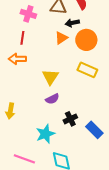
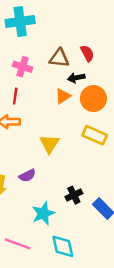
purple semicircle: (52, 99) -> (27, 176), moved

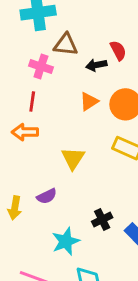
brown triangle: (59, 58) -> (66, 45), moved
black arrow: (76, 78) -> (96, 65), moved

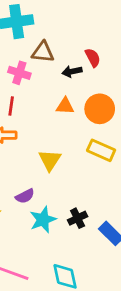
orange triangle: (89, 101) -> (65, 106), turned 36
cyan star: (66, 241) -> (43, 220), moved

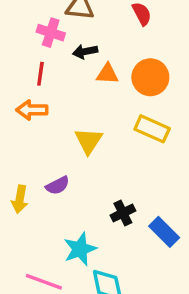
black arrow: (72, 71) -> (85, 51), moved
cyan star: (43, 220) -> (80, 249), moved

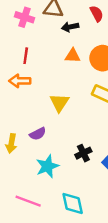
pink cross: (51, 33) -> (24, 17), moved
black arrow: (85, 51) -> (70, 27), moved
cyan star: (80, 249) -> (47, 166), moved

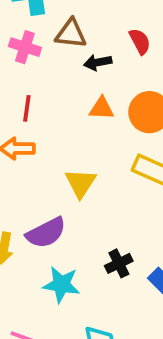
purple semicircle: (38, 134) -> (46, 233), size x1.5
cyan star: (47, 166) -> (61, 284), turned 30

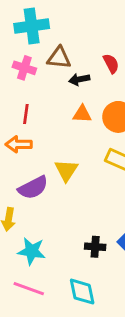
purple semicircle: (46, 233) -> (33, 188), moved
black cross: (119, 263) -> (95, 247), moved, turned 30
cyan star: (61, 284) -> (32, 251), moved

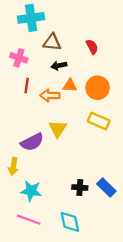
pink cross: (24, 68) -> (19, 58), moved
black arrow: (79, 79) -> (59, 66), moved
orange arrow: (19, 144) -> (50, 95), moved

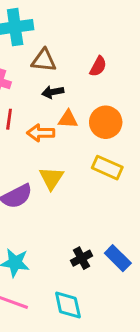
red semicircle: (92, 47) -> (98, 66), turned 56
black cross: (80, 187) -> (82, 258), turned -32

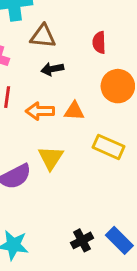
red semicircle: (98, 66) -> (99, 42), turned 150
orange triangle: (68, 119) -> (74, 111), moved
orange circle: (106, 122) -> (118, 86), moved

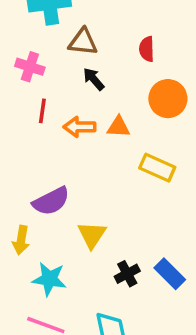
black arrow: (52, 69) -> (94, 79), turned 60
yellow triangle: (51, 158) -> (92, 235), moved

